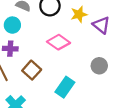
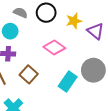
gray circle: (99, 66) -> (93, 70), size x1.5
cyan rectangle: (65, 87) -> (68, 81), moved

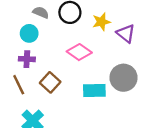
cyan rectangle: (68, 81) -> (94, 91), turned 54

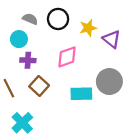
pink diamond: (79, 52) -> (67, 57), turned -55
purple cross: (27, 59) -> (28, 60), moved

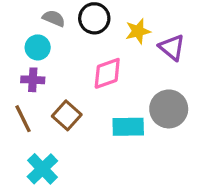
purple cross: (28, 60) -> (33, 80), moved

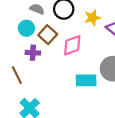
purple cross: (33, 80) -> (33, 53), moved
brown square: (67, 115) -> (48, 35), moved

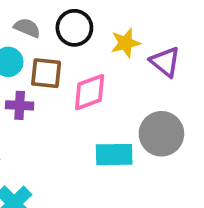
brown square: (48, 35) -> (46, 73), turned -36

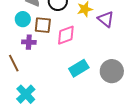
gray circle: (161, 134) -> (112, 71), moved
cyan rectangle: (114, 155) -> (79, 68), turned -30

